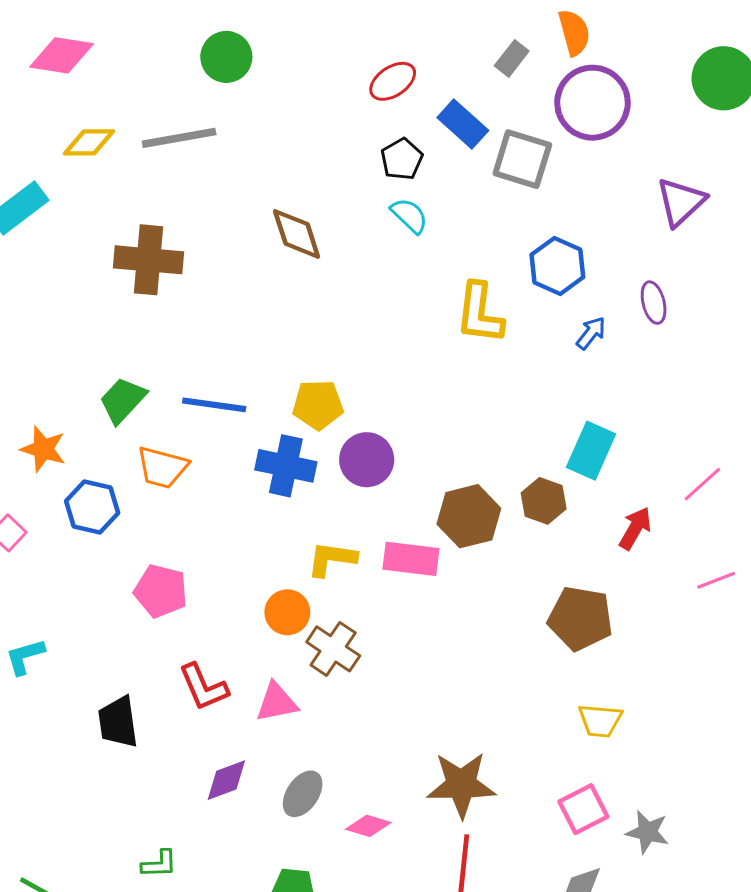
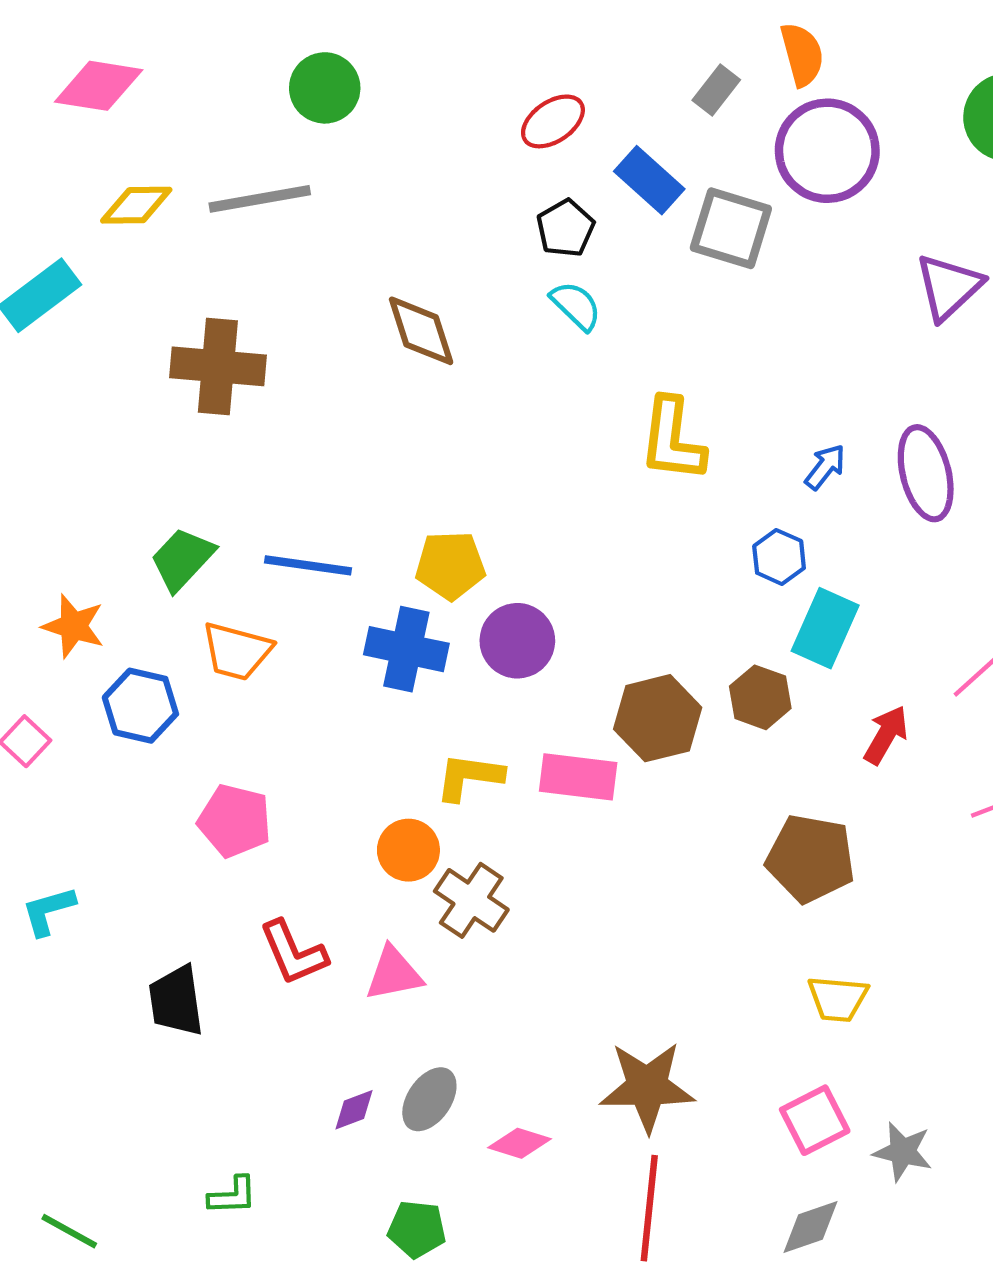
blue hexagon: (557, 266) -> (779, 557), moved, size x0.7
purple ellipse: (654, 303) -> (926, 473), moved, size x1.6
purple diamond: (226, 780) -> (354, 1110), moved, size x0.7

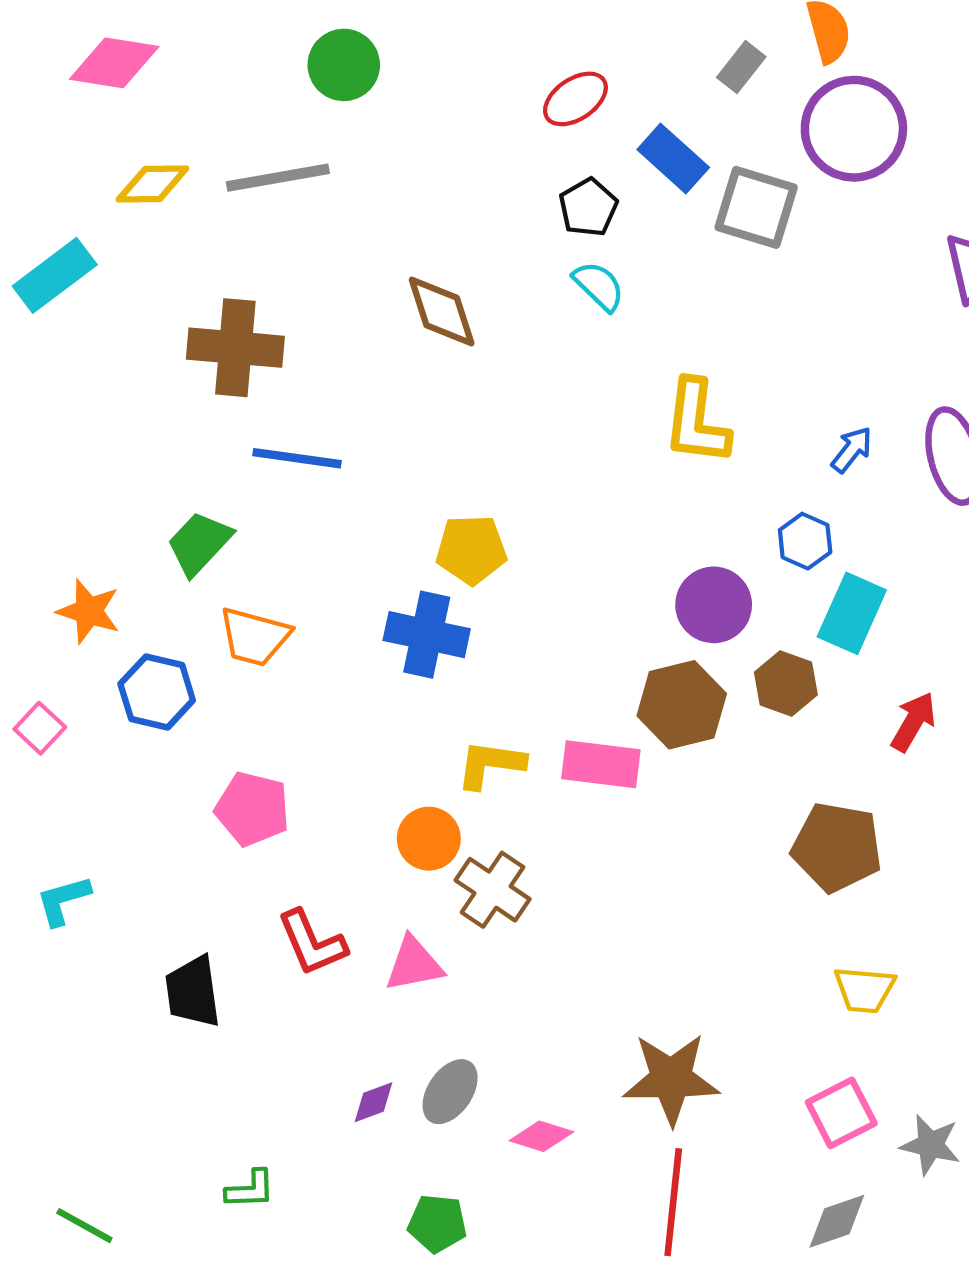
blue line: (308, 565) -> (297, 458), moved
purple circle: (517, 641) -> (714, 605), moved

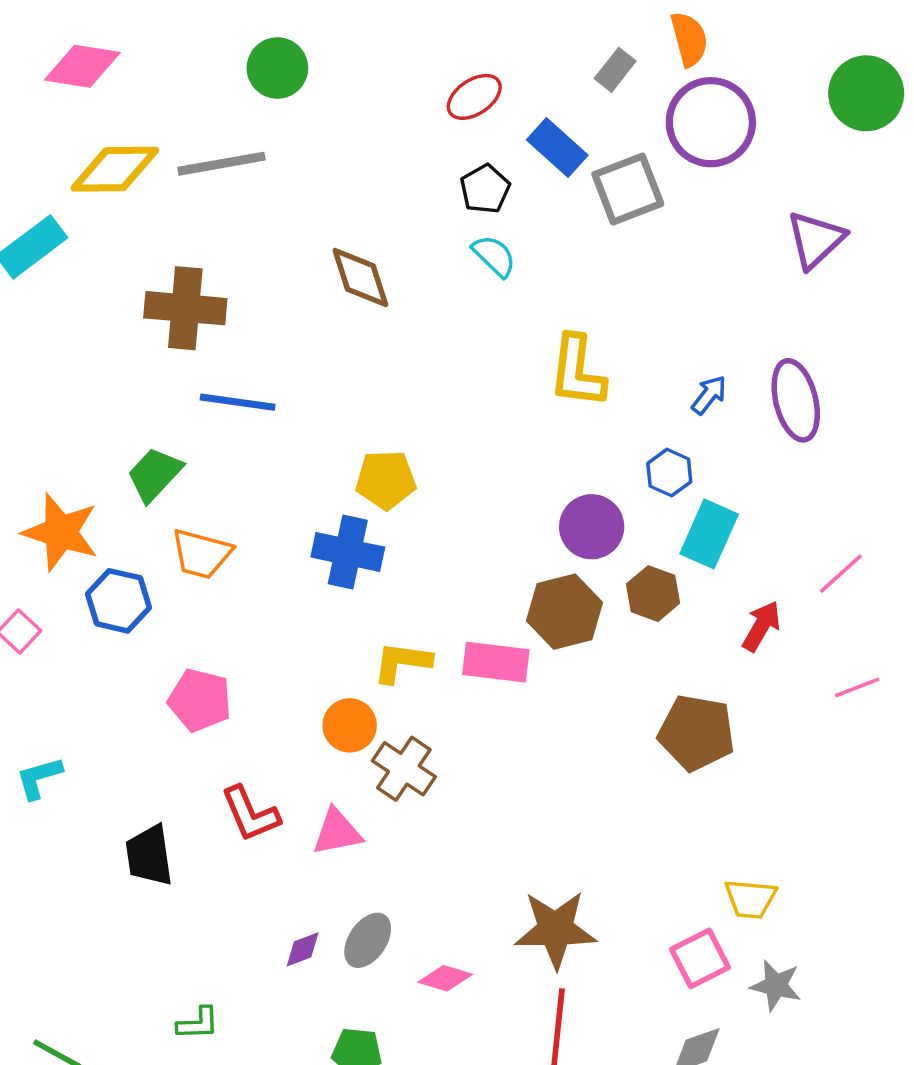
yellow diamond: (152, 184) -> (115, 169), size x1.4
gray square: (756, 207) -> (628, 189), turned -38
orange star: (89, 611) -> (61, 532), size x1.4
yellow trapezoid: (865, 990) -> (751, 899), moved

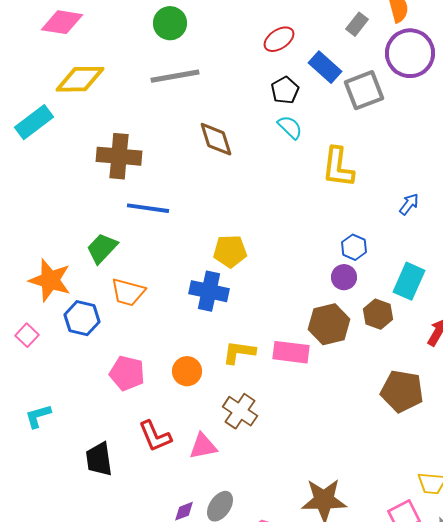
gray line: (221, 164) -> (175, 76), moved
yellow L-shape: (577, 371) -> (338, 167), moved
blue hexagon: (669, 473) -> (354, 247), moved
purple circle: (592, 527) -> (344, 277), size x0.7
orange circle: (350, 725) -> (187, 371), moved

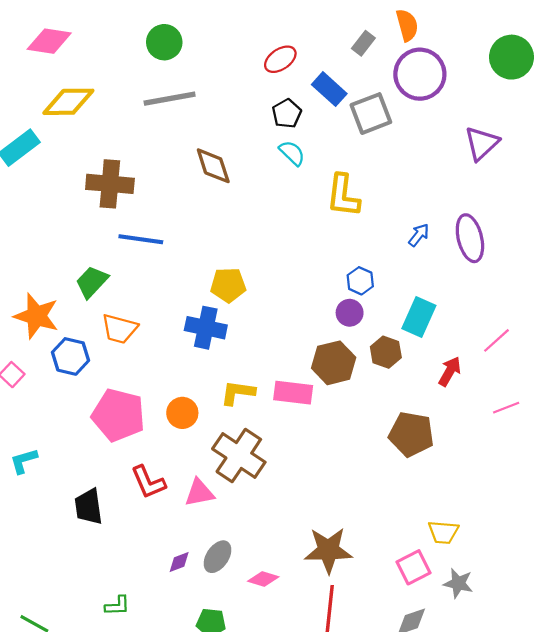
pink pentagon: (127, 373) -> (118, 415), size x1.4
brown cross: (240, 411) -> (239, 455), size x1.4

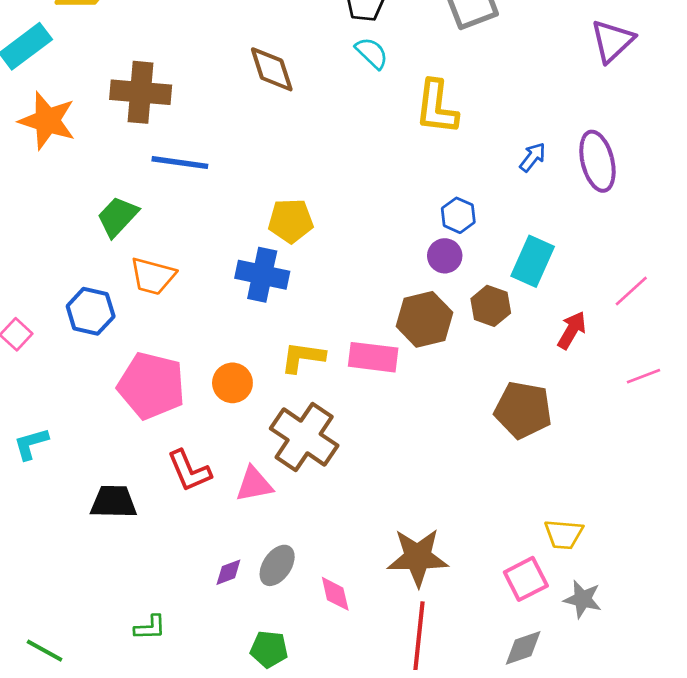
orange star: (36, 316) -> (47, 121), moved
black trapezoid: (89, 507) -> (114, 502), turned 99
pink diamond: (263, 579) -> (335, 594), turned 60

